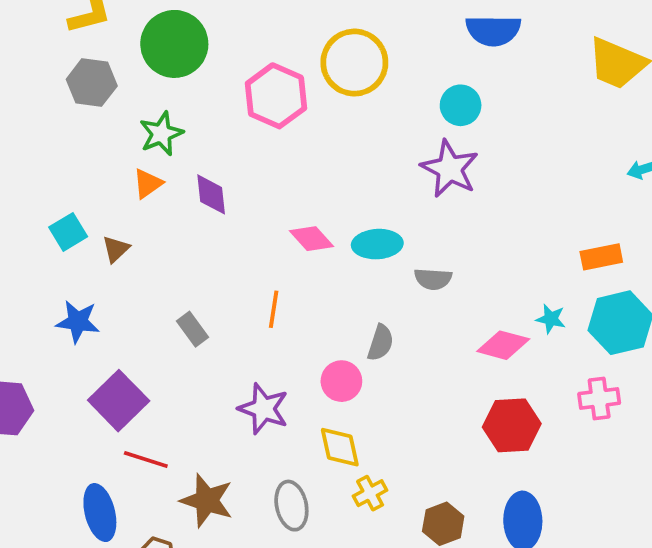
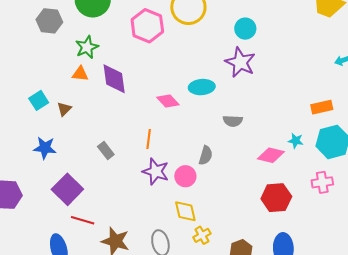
orange triangle: (148, 184) -> (80, 74), turned 42
purple diamond: (211, 194) -> (114, 79), size x1.4
cyan ellipse: (377, 244) -> (202, 87), moved
purple star: (264, 409) -> (156, 171), moved

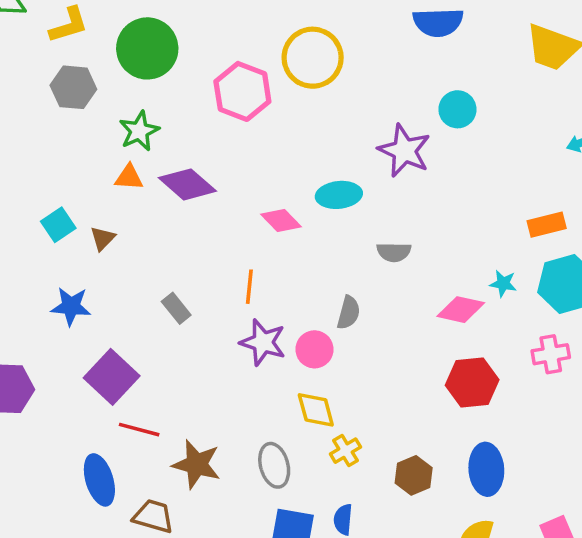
cyan circle: (245, 29) -> (457, 109), moved
purple diamond: (114, 79) -> (187, 184), turned -40

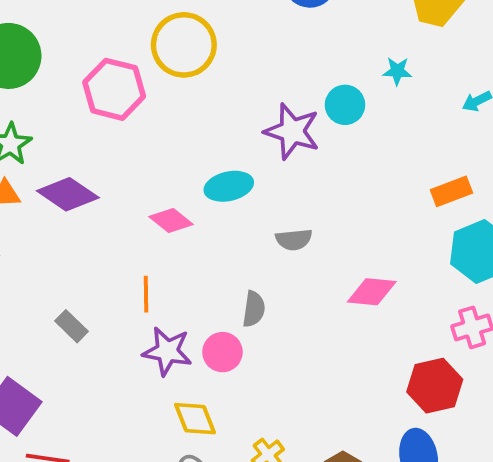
cyan circle: (457, 109) -> (345, 105), moved
cyan star: (503, 283) -> (397, 71), moved
red hexagon: (472, 382) -> (435, 386), moved
yellow diamond: (316, 410) -> (195, 419), moved

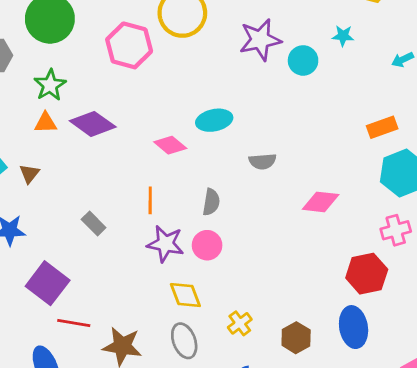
purple star: (292, 131) -> (260, 40), moved, turned -30
gray semicircle: (254, 309) -> (211, 202), moved

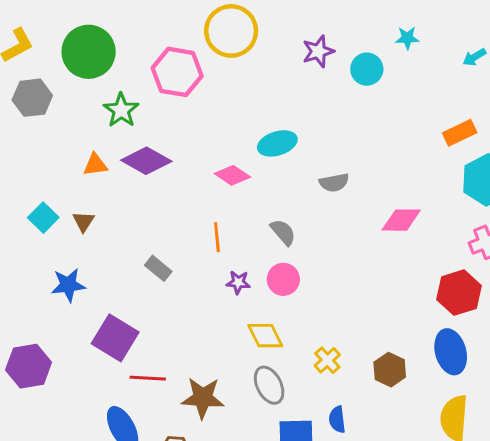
purple star: (260, 40) -> (318, 51), size x0.7
green star: (50, 85) -> (121, 110), moved
gray semicircle: (211, 202) -> (283, 232), turned -44
purple star: (165, 244) -> (238, 282), size x0.6

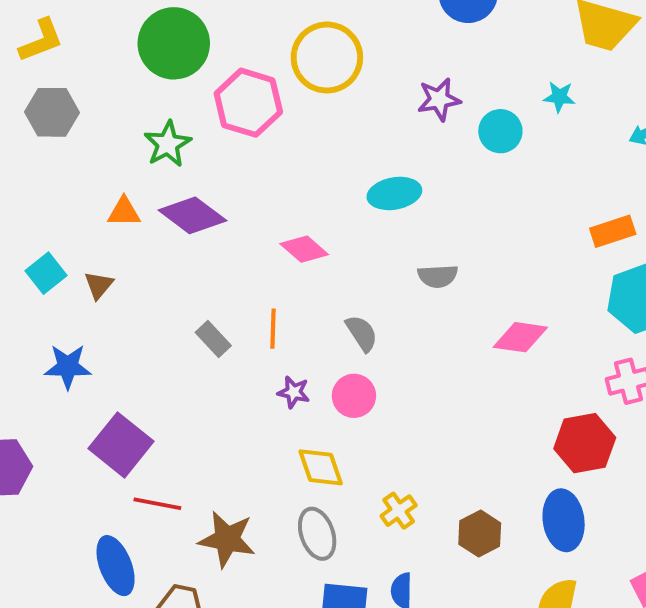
green circle: (89, 52) -> (174, 43), moved
cyan ellipse: (277, 143) -> (394, 193), moved
gray rectangle: (158, 268) -> (213, 339), moved

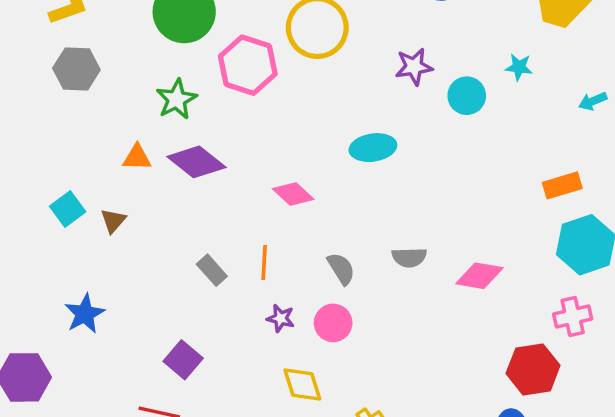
gray semicircle: (438, 276) -> (409, 257), moved
blue star: (68, 367) -> (85, 314), moved, turned -30
purple square: (121, 445) -> (183, 360), moved, size x0.7

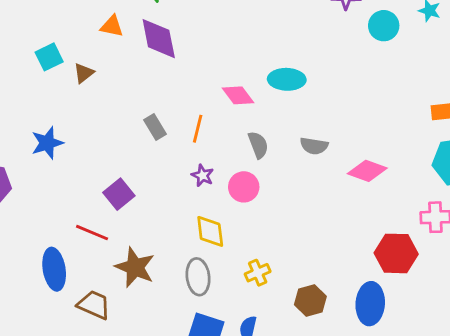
cyan ellipse: (373, 148) -> (287, 79), moved
purple diamond: (196, 162) -> (159, 39), turned 30
pink diamond: (293, 194) -> (238, 95), moved

